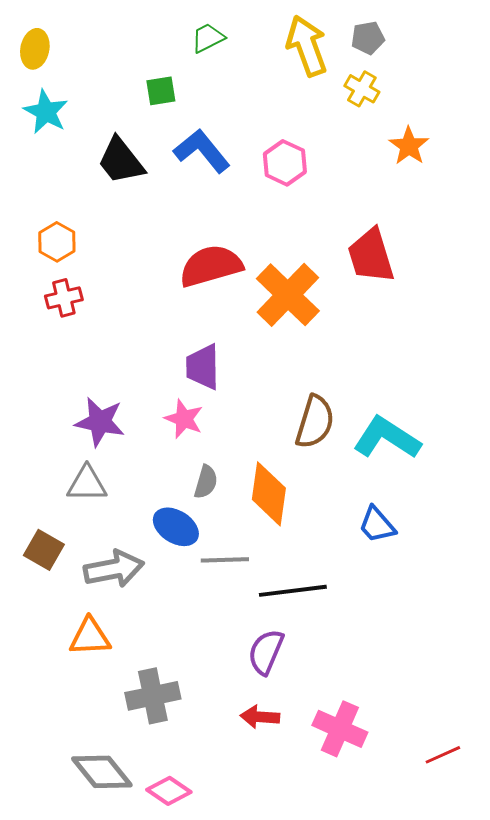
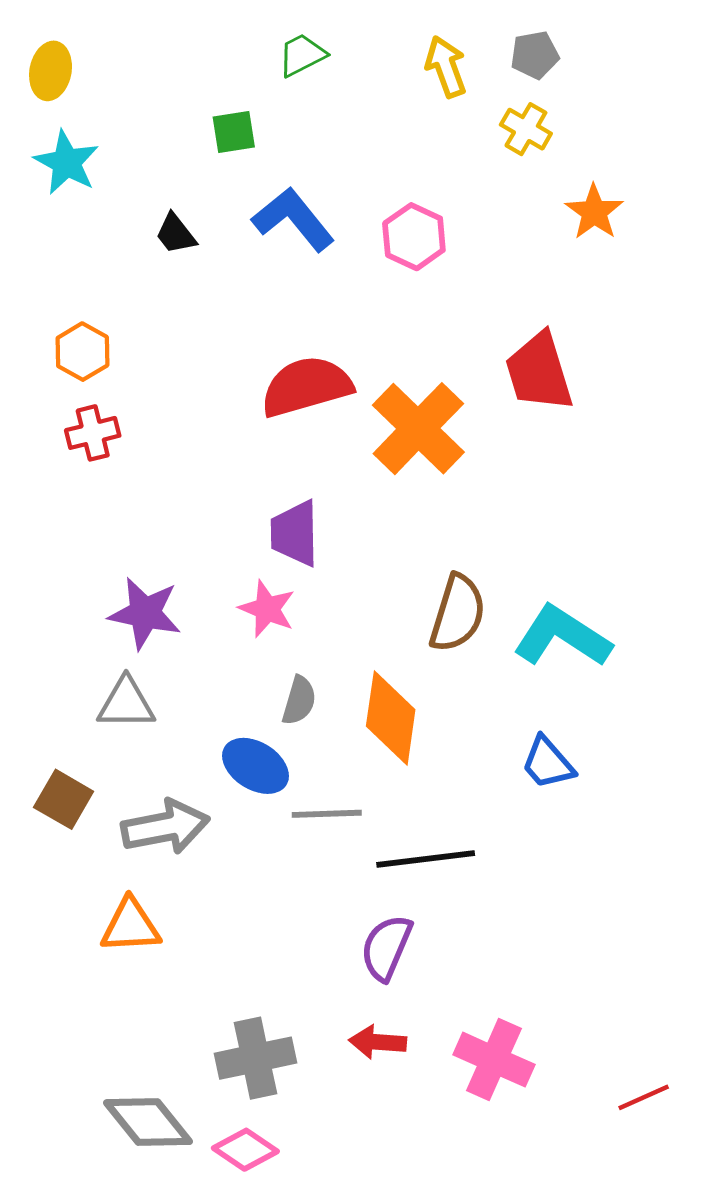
yellow arrow: (307, 46) -> (446, 67), size x0.7
black trapezoid: (121, 161) -> (176, 234), size x0.6
gray cross: (153, 696) -> (255, 1058), moved

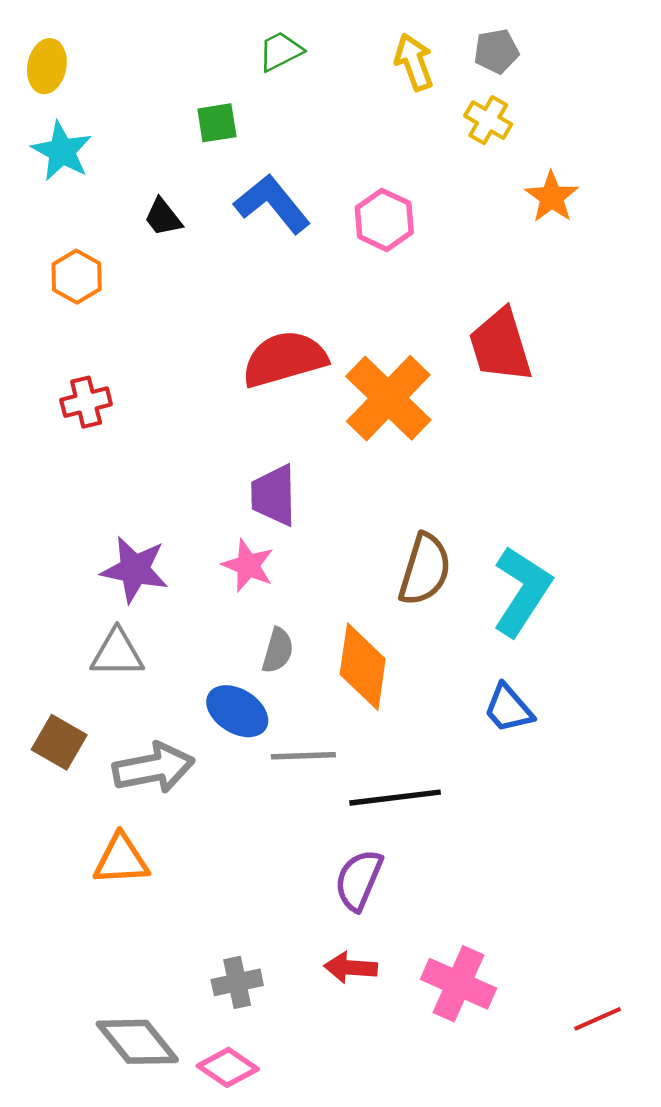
orange hexagon: (82, 352) -> (77, 277), moved
cyan L-shape: (562, 636) -> (522, 591), turned 90
gray cross: (255, 1058) -> (237, 982), size x0.7

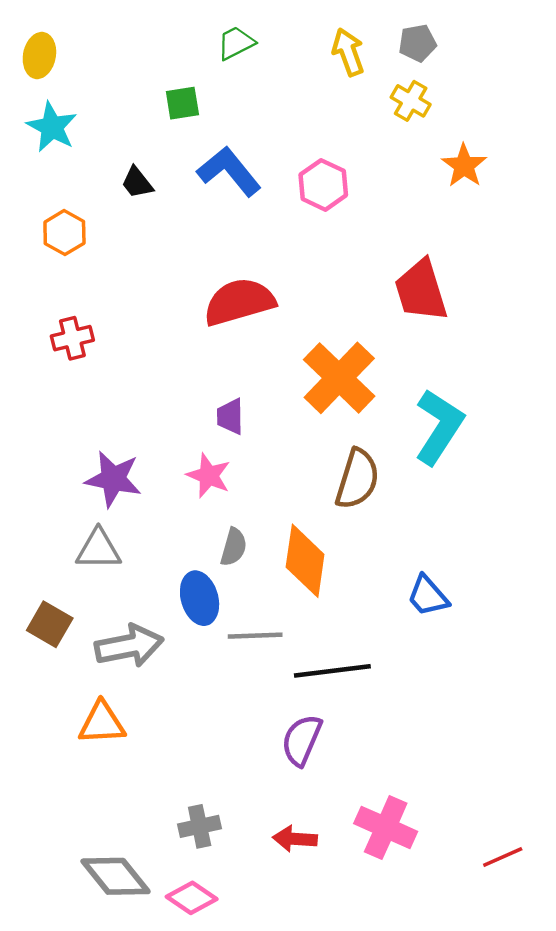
orange cross: (388, 398) -> (339, 378), moved
purple trapezoid: (274, 495) -> (230, 417), size x0.7
cyan L-shape: (522, 591) -> (439, 427), moved
blue ellipse: (237, 711) -> (200, 598), turned 42
red arrow: (351, 968) -> (295, 839), moved

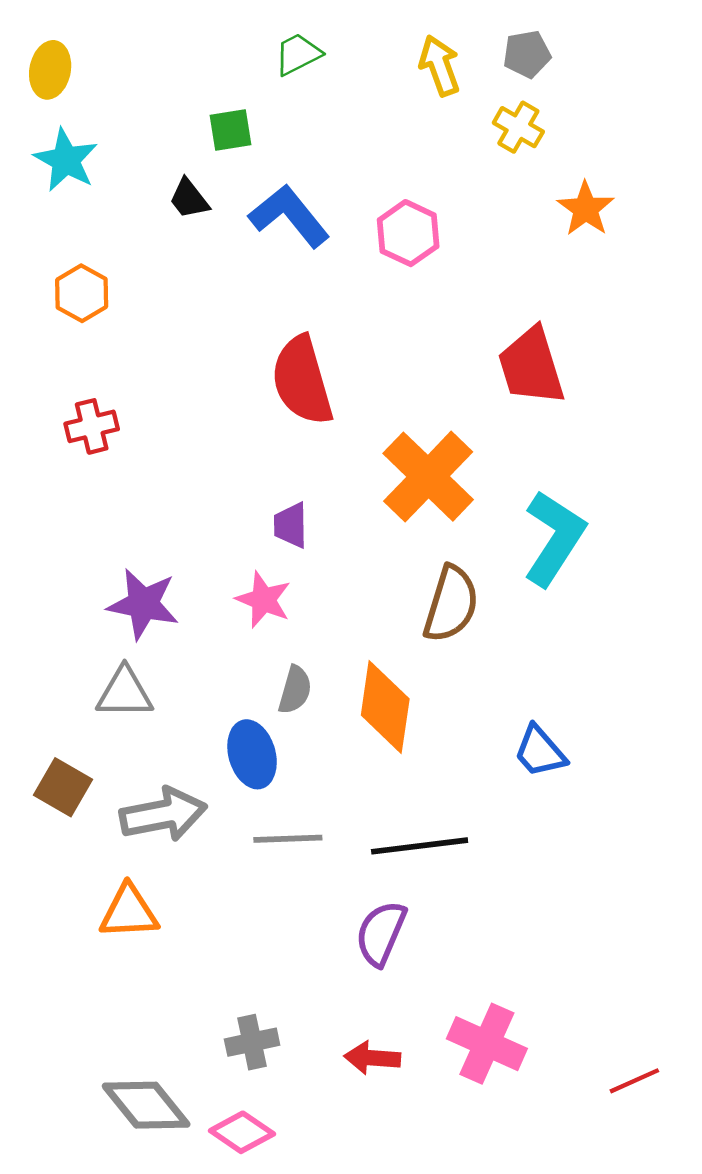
black trapezoid: (137, 183) -> (189, 199), moved
red semicircle: (239, 302) -> (302, 381), turned -90
gray line: (255, 636) -> (288, 839), moved

